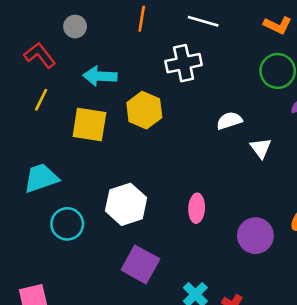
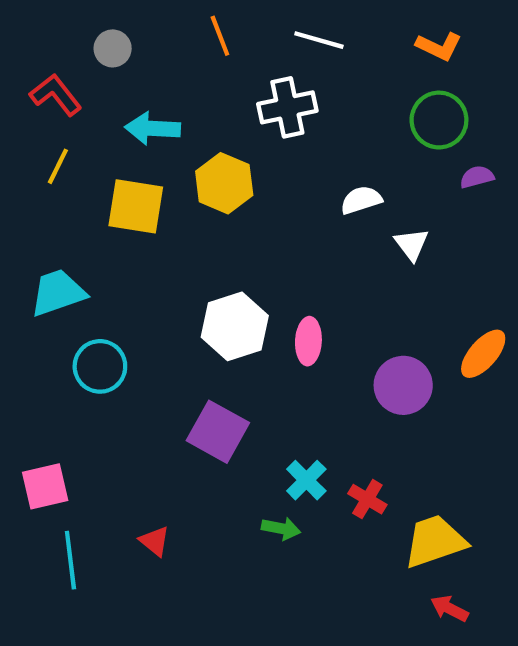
orange line: (142, 19) -> (220, 36), turned -30
white hexagon: (126, 204) -> (235, 326), moved

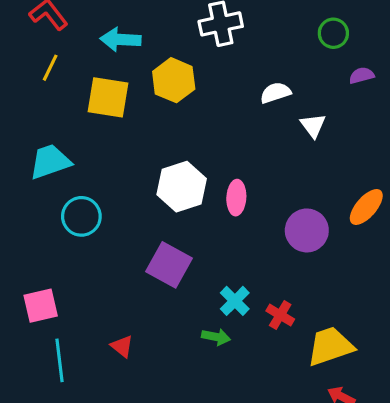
green circle: (439, 120) -> (333, 33), size x0.7

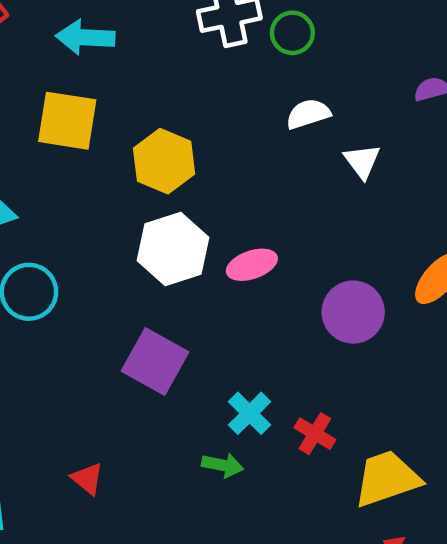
green circle: (333, 33) -> (292, 33), moved
yellow hexagon: (174, 80) -> (164, 161), moved
pink ellipse: (236, 198) -> (252, 265), turned 68

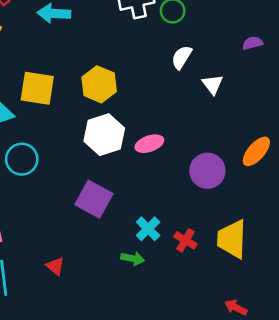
white semicircle: (308, 114) -> (182, 57), turned -40
yellow square: (67, 121) -> (37, 88), moved
yellow trapezoid: (387, 479) -> (232, 239), moved, turned -69

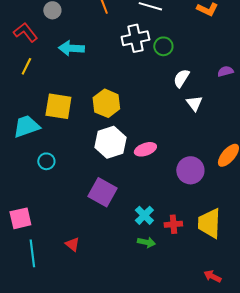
white semicircle: (182, 57) -> (181, 78), moved
cyan circle: (22, 159) -> (46, 161), size x0.7
red cross: (185, 240) -> (173, 224), turned -36
green arrow: (133, 258) -> (146, 242), moved

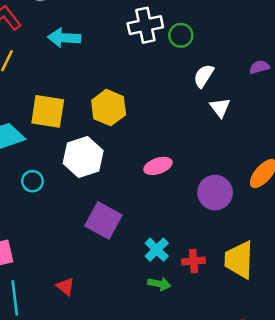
white hexagon: (110, 142) -> (83, 157), moved

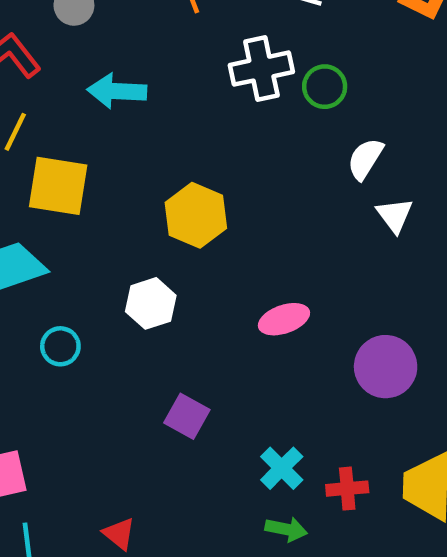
yellow square: (48, 111) -> (58, 186), moved
white hexagon: (83, 157) -> (151, 303), size x0.7
purple square: (103, 220) -> (187, 416), size x0.7

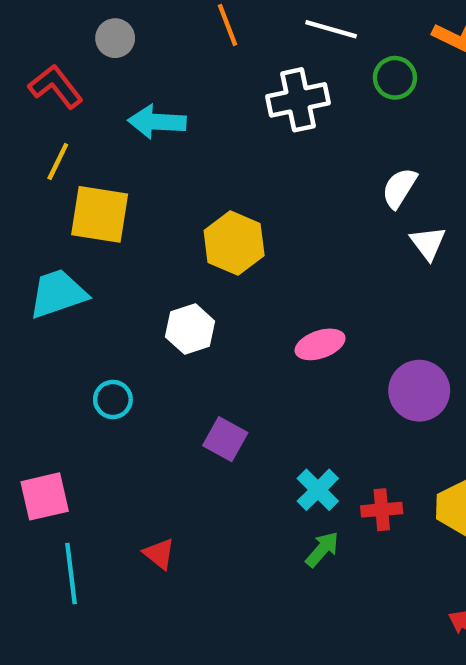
green circle: (325, 87) -> (395, 78), moved
cyan circle: (60, 346) -> (113, 399), moved
green arrow: (286, 529) -> (322, 549), turned -60

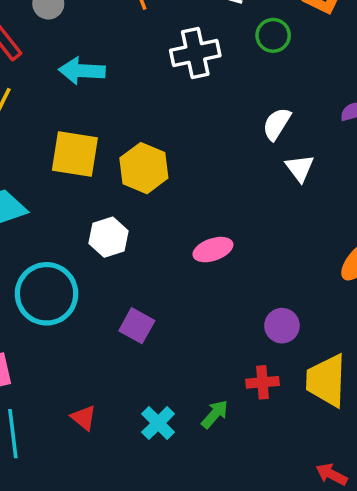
yellow square: (100, 214) -> (75, 154), moved
purple circle: (419, 391) -> (282, 326), moved, size x0.7
cyan circle: (113, 399) -> (47, 294), size x2.0
cyan cross: (318, 490) -> (158, 423), moved

